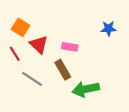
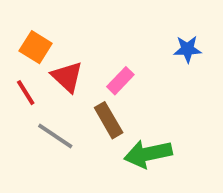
pink rectangle: (70, 47) -> (120, 81), turned -56

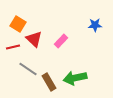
red line: (26, 93) -> (13, 47), turned -72
brown rectangle: (109, 120) -> (49, 82), moved

